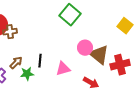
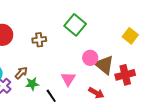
brown cross: (10, 32) -> (39, 40), moved
black line: (40, 61) -> (51, 96), moved, turned -40
pink triangle: (63, 69) -> (68, 79), turned -42

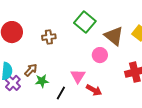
brown triangle: (104, 65) -> (114, 36), moved
red arrow: (96, 93) -> (94, 90), moved
black line: (51, 96) -> (61, 93), turned 64

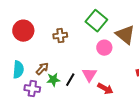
pink circle: (100, 55) -> (104, 48), moved
purple cross: (13, 83) -> (32, 89), moved, turned -35
black line: (61, 93) -> (70, 80), moved

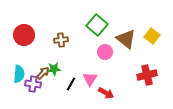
green star: (53, 80) -> (54, 69), moved
purple cross: (32, 89) -> (33, 84), moved

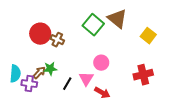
red circle: (24, 35) -> (40, 34), moved
brown triangle: (126, 39) -> (117, 19), moved
brown cross: (61, 40) -> (57, 40), turned 32
pink circle: (105, 52) -> (101, 63), moved

